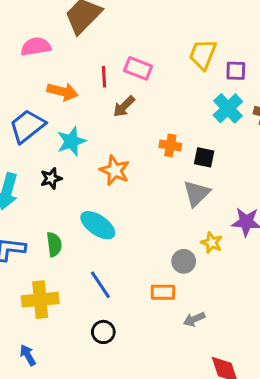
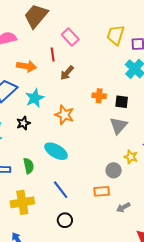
pink rectangle: (138, 68) -> (70, 37), moved, turned 30

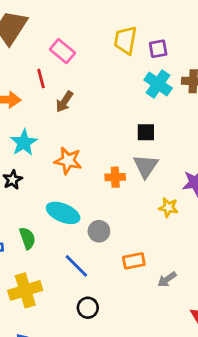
orange cross: (99, 96) -> (115, 177), moved
gray circle: (114, 170) -> (99, 231), moved

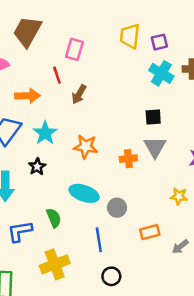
pink rectangle: (62, 51) -> (74, 49), turned 70
yellow star: (168, 207) -> (179, 196), moved
blue line: (76, 266) -> (99, 240), turned 40

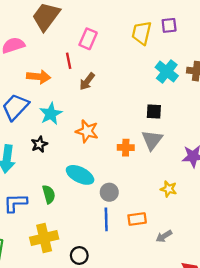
purple square: (159, 42) -> (169, 25), moved
blue line: (99, 240) -> (106, 219), moved
black circle: (111, 276) -> (79, 255), moved

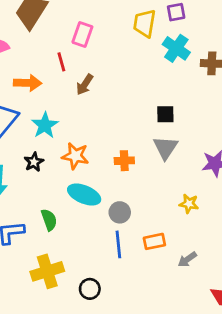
cyan cross: (167, 72) -> (176, 48), moved
orange star: (87, 131) -> (75, 156), moved
orange cross: (126, 148) -> (124, 161), moved

